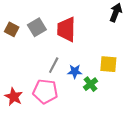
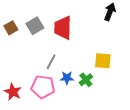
brown square: (12, 29) -> (11, 28), turned 32
blue star: (75, 71) -> (67, 78), moved

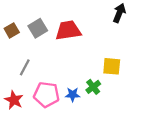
red trapezoid: (63, 28) -> (68, 30), turned 80
gray line: (51, 62) -> (25, 67), moved
blue star: (67, 78) -> (73, 95), moved

